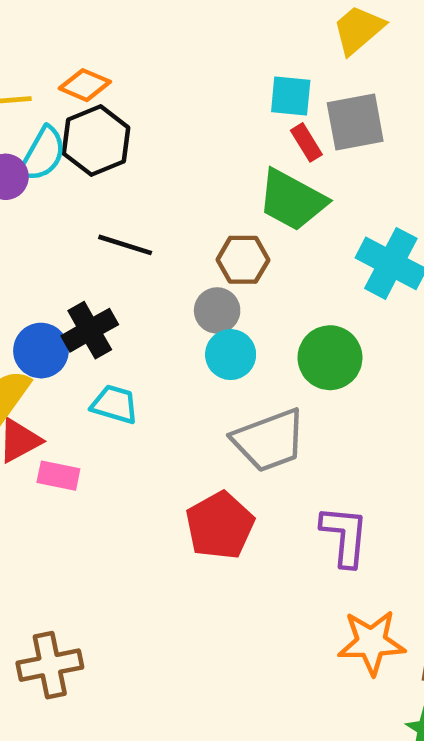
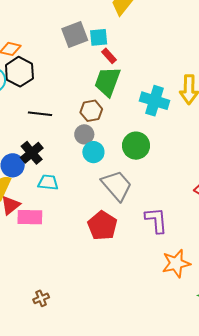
gray square: (355, 122) -> (75, 35), moved
green trapezoid: (292, 200) -> (107, 82), turned 92
gray trapezoid: (269, 440) -> (117, 186), turned -100
pink rectangle: (58, 476) -> (30, 217), size x1.4
brown cross: (50, 665) -> (41, 298), size x0.6

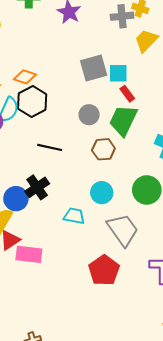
gray circle: (84, 134) -> (89, 115), moved
cyan trapezoid: (48, 182) -> (74, 216), moved

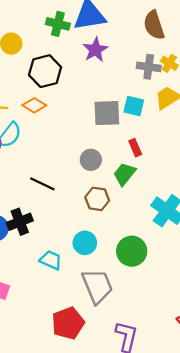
cyan square: (118, 73) -> (134, 106), moved
black hexagon: (32, 101) -> (45, 71), moved
green trapezoid: (123, 120) -> (124, 174), size x0.7

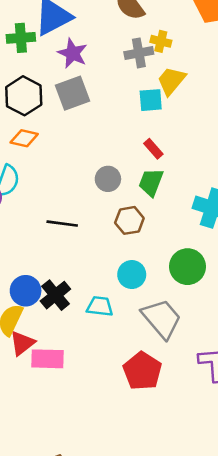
cyan square: (134, 106) -> (151, 100), moved
gray square: (107, 113) -> (72, 93), moved
black cross: (20, 222) -> (55, 295), moved

